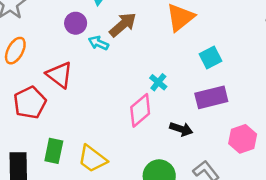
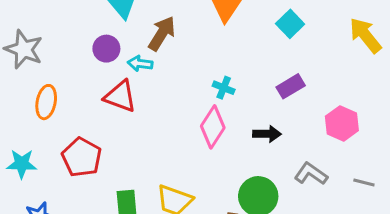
cyan square: (210, 58) -> (290, 24), moved
red triangle: (59, 75) -> (120, 96), moved
purple rectangle: (211, 97) -> (291, 86), size x0.7

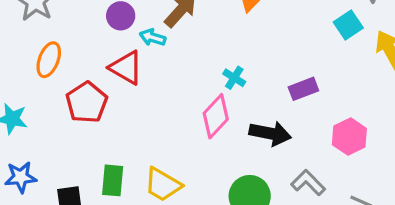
cyan square: (290, 24) -> (348, 25), moved
black arrow: (267, 134) -> (270, 133), size x1.4
red pentagon: (82, 157) -> (87, 102), moved

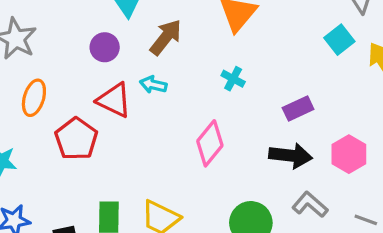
cyan arrow: (153, 37) -> (153, 85), moved
cyan cross: (234, 78) -> (233, 79), moved
black arrow: (270, 133) -> (291, 156), moved

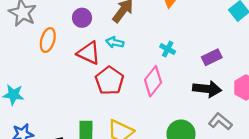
cyan cross: (233, 79) -> (168, 49), moved
orange ellipse: (34, 98) -> (48, 40), moved
red pentagon: (76, 139) -> (109, 81), moved

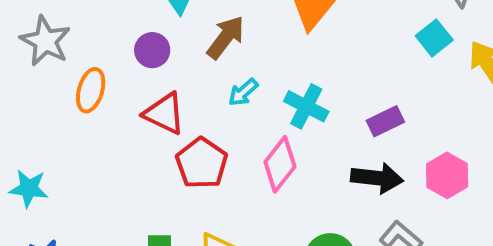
cyan arrow: (115, 42) -> (243, 92), moved, turned -54
cyan cross: (168, 49) -> (306, 106), size x1.5

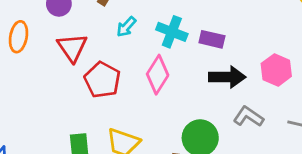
red triangle: (164, 114) -> (72, 48), turned 36
purple rectangle: (385, 121) -> (212, 39), moved, turned 45

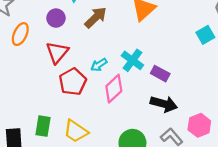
cyan arrow: (126, 27) -> (99, 65), moved
pink hexagon: (276, 70) -> (199, 125), moved

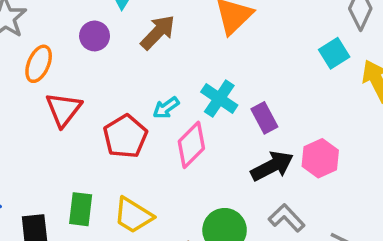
red triangle: (57, 52) -> (64, 109), moved
purple rectangle: (160, 74) -> (264, 118), turned 36
black arrow: (164, 104) -> (272, 166), turned -40
pink hexagon: (199, 125) -> (320, 158), moved

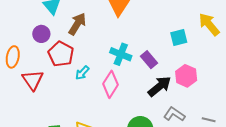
cyan square: (334, 53) -> (179, 38), moved, turned 30
cyan arrow: (166, 108) -> (82, 73), moved
red pentagon: (125, 136) -> (61, 54), moved

